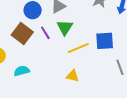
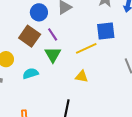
green triangle: (65, 27) -> (53, 55), moved
blue square: (105, 41) -> (106, 31), moved

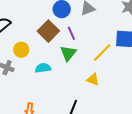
yellow line: (86, 48) -> (102, 53), turned -30

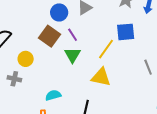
cyan semicircle: (43, 68) -> (53, 95), moved
yellow triangle: (93, 79) -> (101, 77), size x1.5

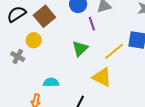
purple line: (73, 35) -> (92, 24), moved
brown square: (49, 36) -> (44, 16), moved

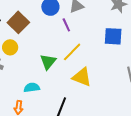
green triangle: (80, 49) -> (48, 62), moved
yellow line: (114, 51) -> (72, 52), moved

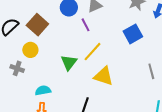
blue square: (113, 36) -> (133, 34), turned -30
cyan semicircle: (32, 88) -> (43, 90), moved

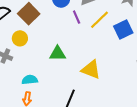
yellow line: (93, 52) -> (100, 20), moved
green triangle: (69, 62) -> (57, 54), turned 48

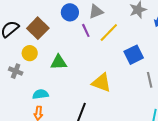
blue square: (123, 29) -> (134, 55), moved
green triangle: (57, 54) -> (59, 62), moved

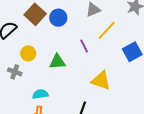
blue circle: (70, 12) -> (58, 18), moved
brown square: (38, 28) -> (35, 14), moved
purple line: (86, 30) -> (84, 46), moved

